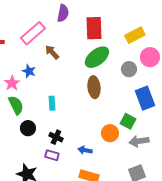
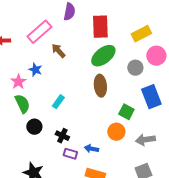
cyan rectangle: (52, 103) -> (58, 102), turned 40
green square: (128, 121) -> (126, 112), moved
purple rectangle: (52, 155) -> (70, 154), moved

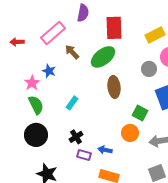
green ellipse: (103, 56) -> (103, 57), moved
black circle: (34, 127) -> (36, 135), moved, size x1.5
black cross: (62, 136) -> (76, 137), turned 32

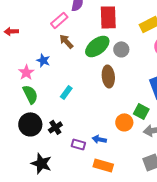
pink rectangle: (53, 33) -> (59, 20), moved, size x0.7
gray circle: (149, 69) -> (121, 49), moved
green square: (140, 113) -> (141, 111), moved
black cross: (76, 137) -> (55, 127), moved

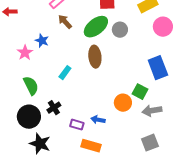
brown ellipse: (108, 76) -> (95, 57), moved
green semicircle: (30, 94) -> (31, 86), moved
black circle: (30, 124) -> (29, 117), moved
orange rectangle: (103, 165) -> (91, 146), moved

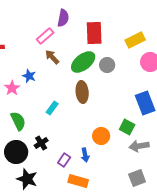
orange circle: (123, 103) -> (101, 136), moved
blue arrow: (98, 120) -> (85, 155), turned -112
purple rectangle: (77, 125) -> (64, 160), turned -72

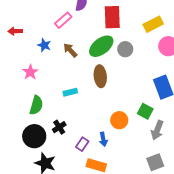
brown arrow: (52, 57) -> (70, 50), moved
blue star: (29, 76) -> (44, 45), moved
cyan rectangle: (52, 108) -> (70, 92), turned 40
green semicircle: (18, 121) -> (36, 105), turned 42
gray arrow: (139, 146) -> (157, 130), turned -60

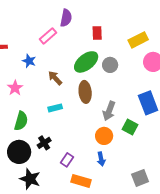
red rectangle: (112, 17) -> (97, 33), size x0.6
brown arrow: (70, 50) -> (55, 78), moved
gray arrow: (157, 130) -> (109, 111), moved
blue arrow: (103, 139) -> (101, 159), moved

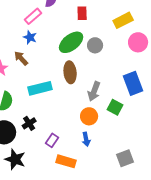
blue star: (29, 61) -> (30, 37), moved
brown arrow: (55, 78) -> (21, 58), moved
cyan rectangle: (55, 108) -> (40, 88), size x1.6

